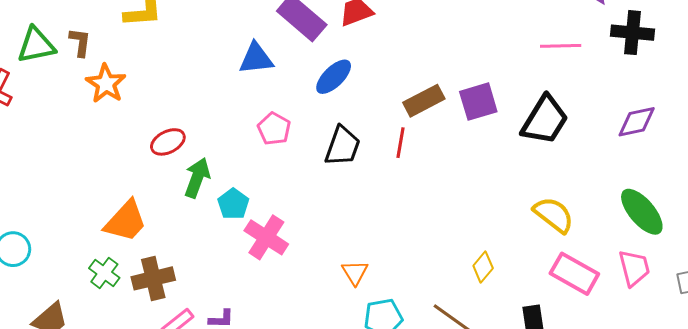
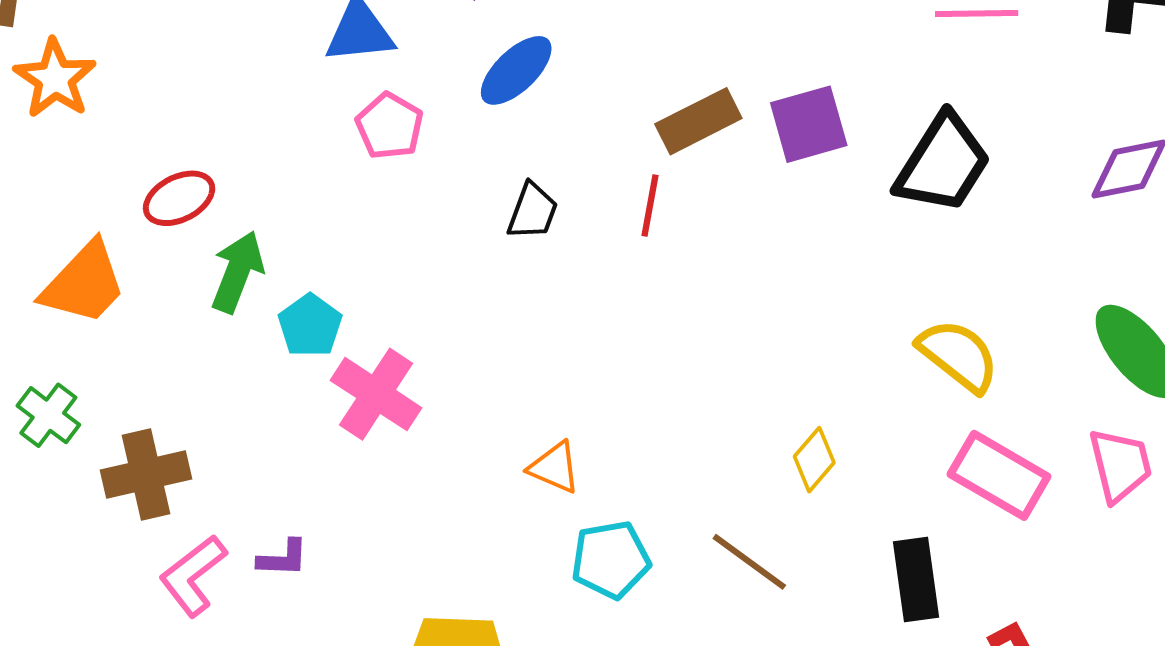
pink pentagon: (274, 129) -> (390, 126), moved
black trapezoid: (343, 146) -> (533, 211), size x0.7
orange trapezoid: (126, 221) -> (84, 283), moved
green cross: (104, 273) -> (48, 415), moved
orange triangle: (355, 273) -> (554, 468), turned -36

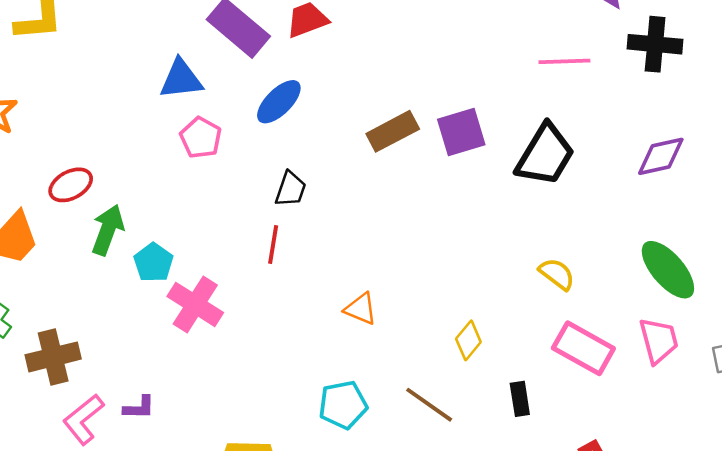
red line: (650, 205) -> (273, 244), moved
yellow semicircle: (958, 355) -> (557, 274), size x0.7
orange triangle: (554, 468) -> (361, 309), moved
black rectangle: (916, 579) -> (520, 399), moved, size x0.7

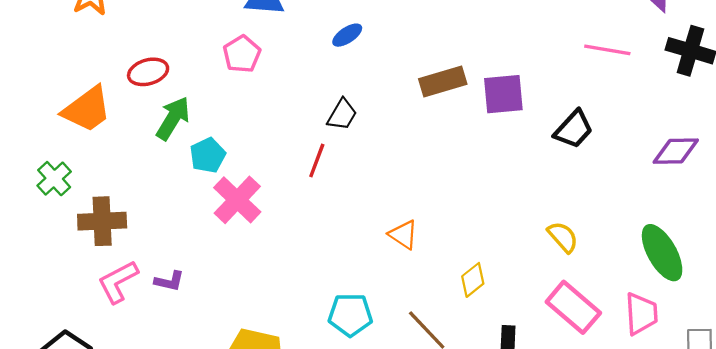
blue ellipse: (279, 102) -> (347, 35), size x0.7
pink pentagon: (201, 138) -> (242, 54), moved
black trapezoid: (545, 155) -> (574, 129), size x0.7
orange triangle: (361, 309) -> (403, 235), moved

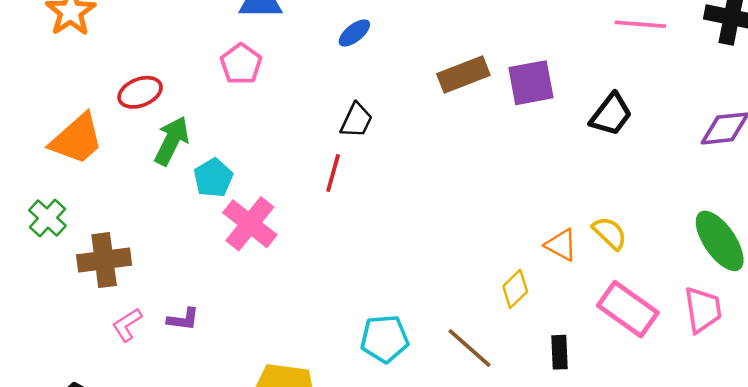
orange triangle: (403, 235) -> (561, 245), moved
pink L-shape: (118, 282) -> (127, 325), size x0.7

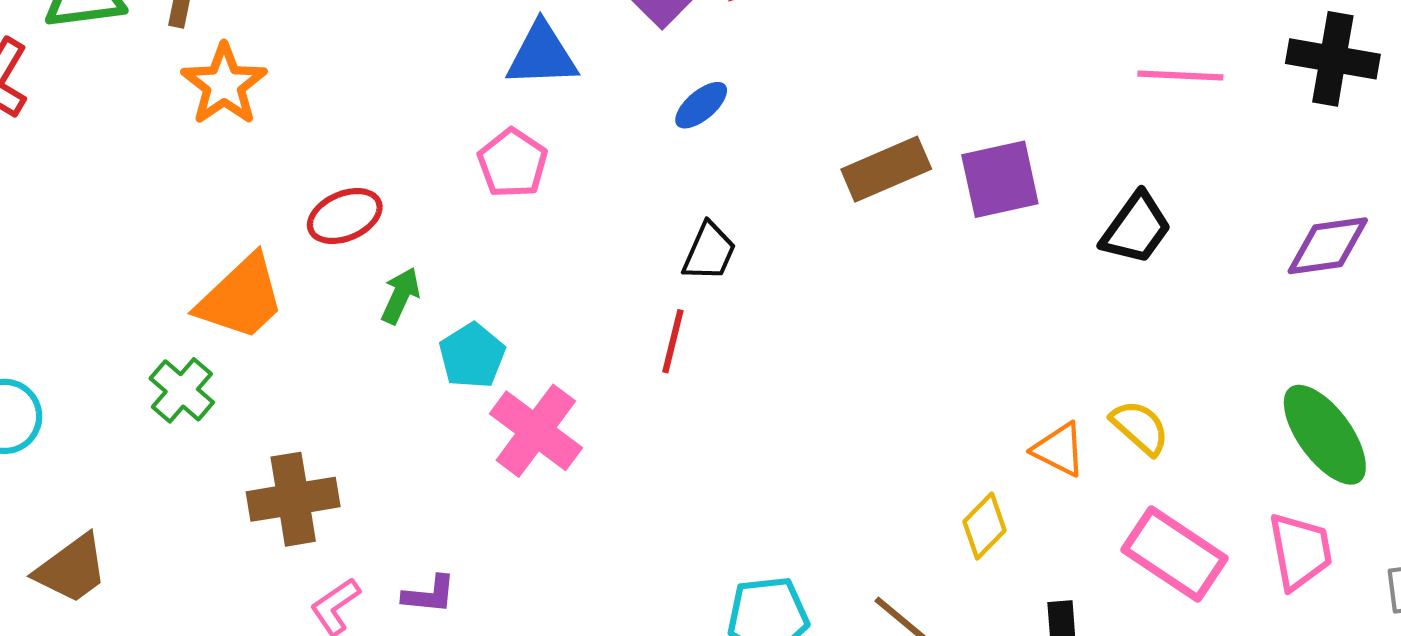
green arrow: (172, 141) -> (400, 296), size x0.7
green cross: (47, 218) -> (182, 390), moved

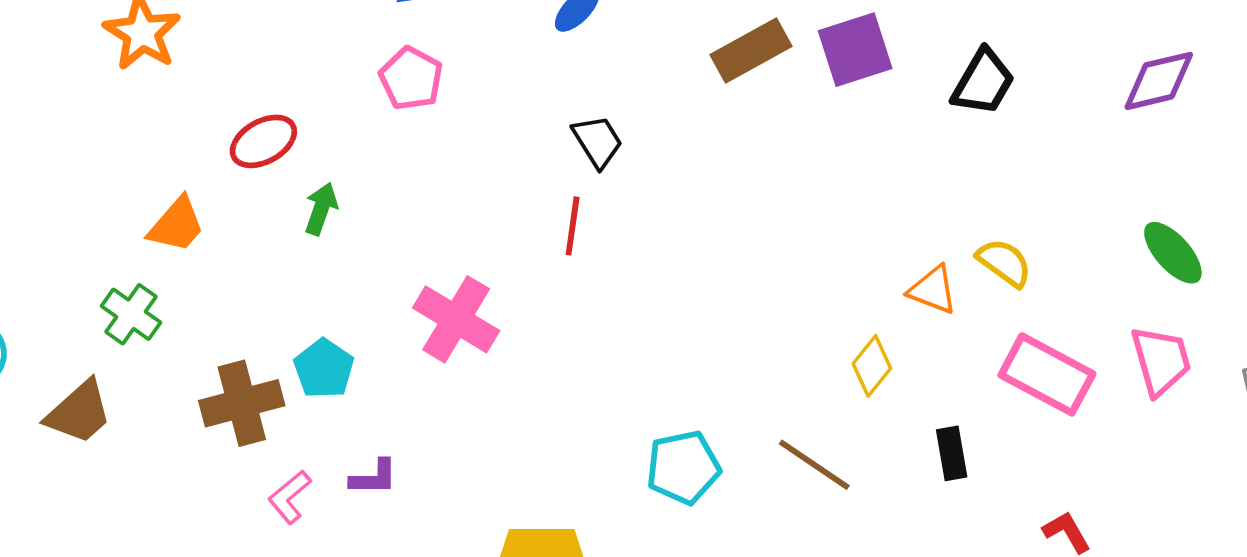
black trapezoid: (709, 252) -> (597, 141), turned -50
orange trapezoid: (241, 298) -> (177, 225), size x0.7
cyan pentagon: (472, 356) -> (324, 369), moved
green ellipse: (1325, 435) -> (1173, 253), size x0.7
brown trapezoid: (72, 569) -> (79, 412), moved

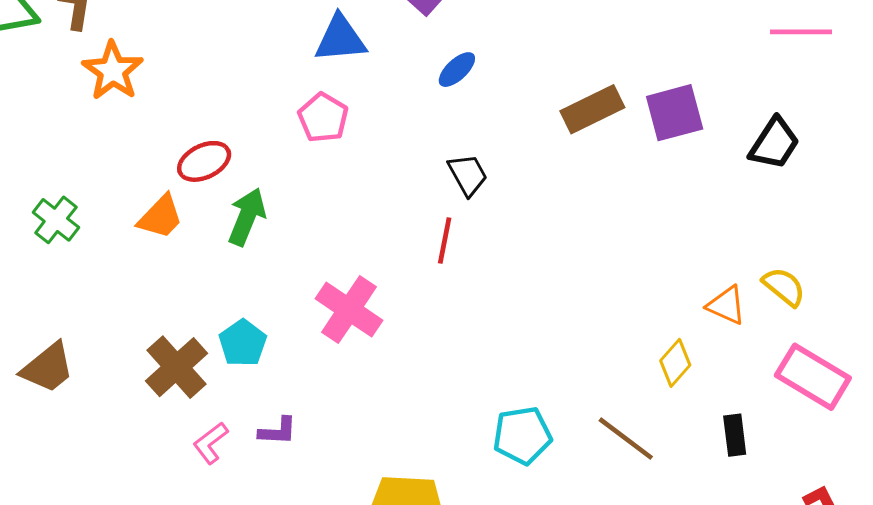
green arrow: (321, 209) -> (247, 217), size x1.4
orange trapezoid: (177, 225) -> (160, 217), moved
green cross: (131, 314) -> (56, 220), moved
brown cross: (242, 403) -> (177, 367), turned -30

